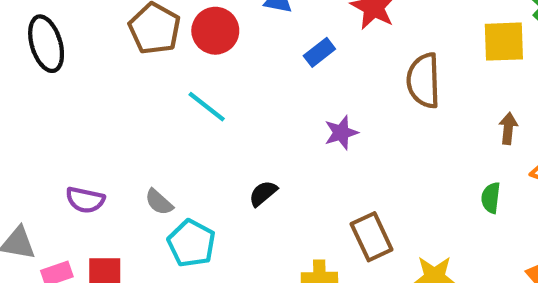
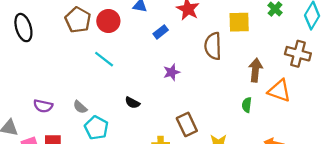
yellow square: (504, 42) -> (239, 22), moved
brown arrow: (508, 128) -> (255, 70), size x1.5
black semicircle: (263, 193) -> (132, 103), turned -112

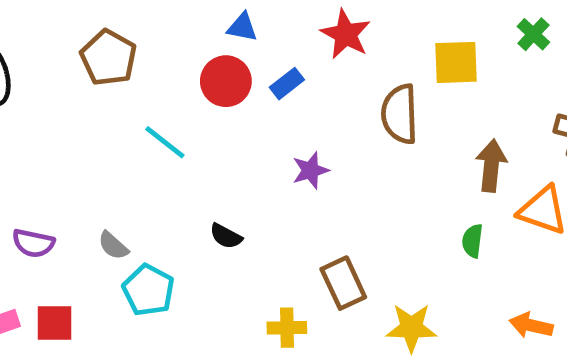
red circle: (108, 21) -> (226, 81), moved

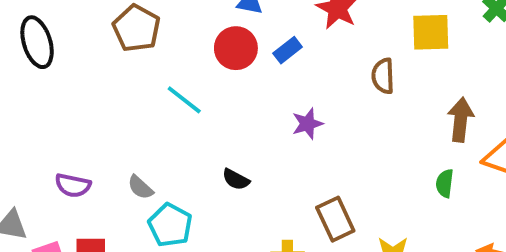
brown semicircle: (400, 114) -> (383, 76), size x0.7

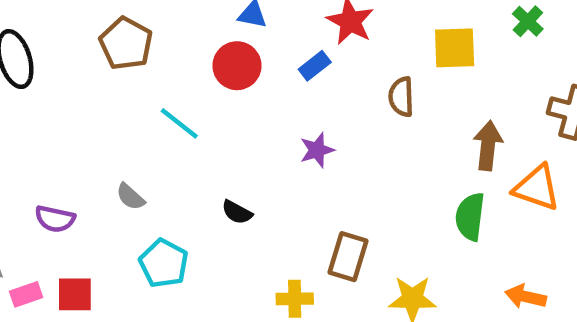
blue rectangle: (288, 50) -> (315, 66), moved
green semicircle: (445, 183) -> (470, 217), size x1.5
gray semicircle: (140, 187) -> (130, 197), moved
brown rectangle: (335, 219) -> (348, 257), turned 42

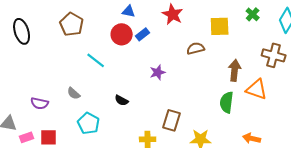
blue rectangle: (315, 66) -> (143, 34), moved
brown semicircle: (401, 97) -> (196, 48), turned 78

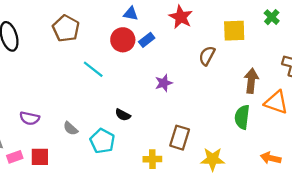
brown semicircle: (196, 48) -> (207, 56), turned -48
gray semicircle: (74, 93) -> (70, 128), moved
cyan pentagon: (89, 123) -> (102, 141), moved

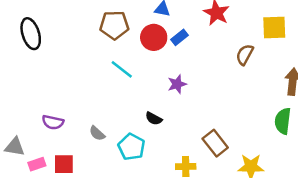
brown pentagon: (66, 28) -> (114, 25), moved, turned -30
purple star: (164, 83) -> (177, 84), moved
brown rectangle: (180, 138) -> (215, 143), turned -55

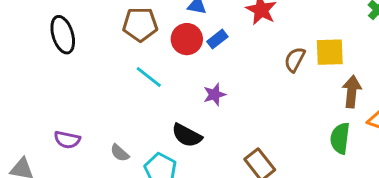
yellow square: (274, 28) -> (330, 52), moved
black ellipse: (31, 34) -> (63, 35), moved
black semicircle: (154, 119) -> (187, 135), size x1.5

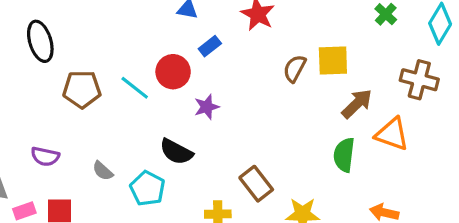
brown pentagon: (140, 24) -> (82, 89), moved
red circle: (187, 39) -> (173, 72), moved
brown arrow: (352, 92) -> (357, 104), turned 40

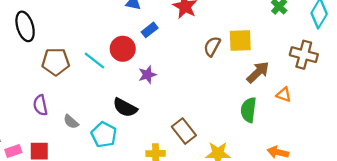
orange triangle: (392, 134) -> (284, 95), size x0.6
purple semicircle: (45, 156) -> (40, 105), moved, turned 66

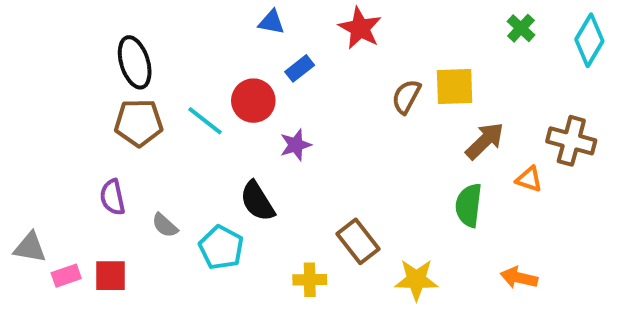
black ellipse: (25, 26) -> (135, 62), moved
brown cross: (304, 55) -> (571, 141), moved
black semicircle: (125, 108) -> (257, 201), turned 30

